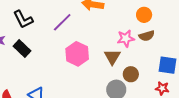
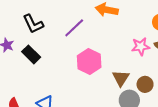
brown triangle: (112, 57) -> (121, 78), moved

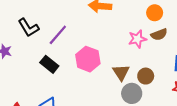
purple line: (74, 28) -> (58, 35), moved
black rectangle: (31, 54) -> (49, 64), moved

